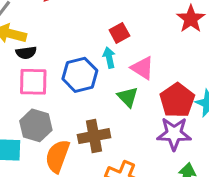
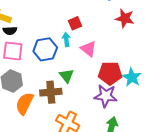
red star: (191, 19) -> (125, 18), turned -30
green triangle: (128, 97) -> (67, 76), moved
red pentagon: (177, 100) -> (110, 73), turned 30

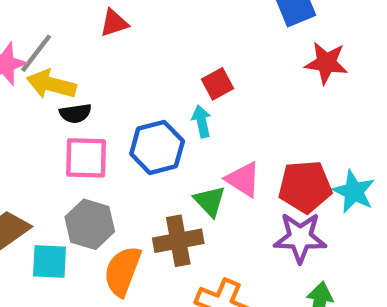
pink triangle: (88, 49) -> (243, 179), moved

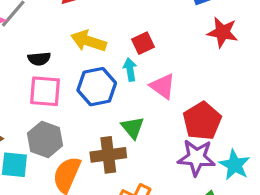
yellow arrow: (51, 84) -> (89, 41), moved
pink triangle: (243, 179) -> (163, 86), moved
red pentagon: (305, 187) -> (202, 121), turned -30
cyan star: (354, 192) -> (235, 165), moved

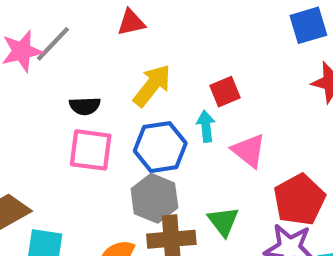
yellow arrow: (89, 41) -> (152, 85), turned 108
green triangle: (133, 128) -> (223, 221), moved
gray hexagon: (45, 139) -> (154, 198), moved

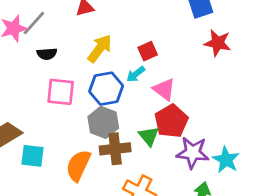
black semicircle: (85, 106) -> (47, 54), moved
cyan arrow: (206, 126) -> (136, 74), turned -120
red pentagon: (299, 200) -> (171, 121), moved

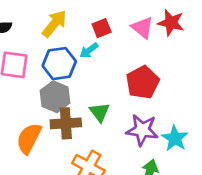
pink triangle: (164, 89) -> (142, 28), moved
red pentagon: (171, 121) -> (143, 82), moved

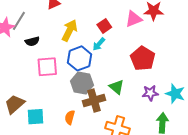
pink triangle: (142, 28) -> (134, 19), turned -48
purple star: (142, 130) -> (150, 93), size x0.7
orange semicircle: (29, 138) -> (70, 117), size x0.6

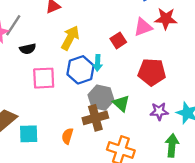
red square: (104, 26) -> (118, 40), moved
cyan arrow: (99, 44) -> (98, 63), moved, turned -40
red pentagon: (143, 58) -> (152, 72), turned -30
gray hexagon: (82, 83) -> (101, 98), moved

